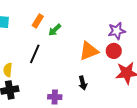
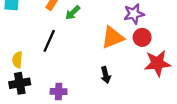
purple star: (117, 31) -> (134, 14), moved
purple cross: (55, 97) -> (59, 91), moved

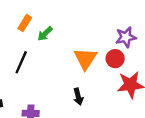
purple star: (134, 14) -> (126, 37), moved
orange triangle: (113, 37) -> (85, 59), turned -35

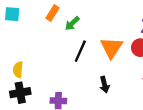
black line: (21, 62) -> (80, 51), moved

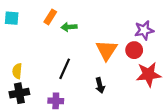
green arrow: (72, 23) -> (69, 27), turned 40
black line: (80, 51) -> (65, 69), moved

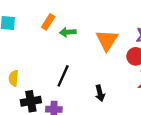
orange triangle: (107, 50) -> (107, 40), moved
black cross: (19, 93) -> (31, 101), moved

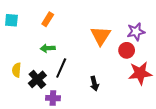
green arrow: (68, 32) -> (48, 48), moved
black cross: (31, 101) -> (37, 79), moved, turned -30

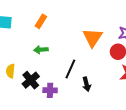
black line: (61, 68) -> (70, 69), moved
purple cross: (53, 98) -> (50, 90), moved

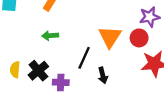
orange triangle: (93, 38) -> (110, 37), moved
yellow semicircle: (10, 71) -> (15, 70), moved

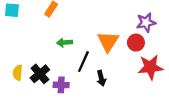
green arrow: (50, 36) -> (64, 43), moved

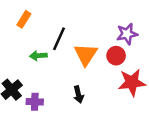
black line: (83, 62) -> (59, 39), moved

